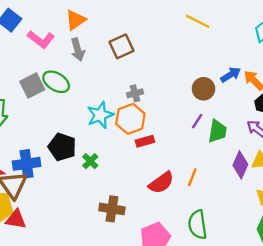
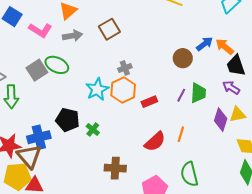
gray arrow: (78, 50) -> (72, 36), turned -78
purple line: (197, 121) -> (181, 95), moved
red rectangle: (145, 141) -> (149, 102), moved

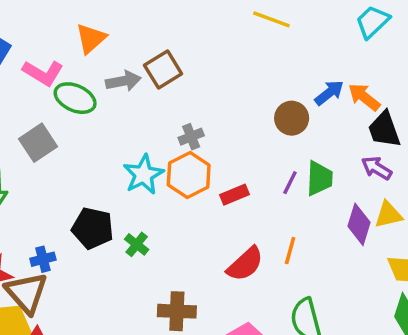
gray arrow: (72, 36) -> (123, 81), moved
green ellipse: (57, 65) -> (75, 98), moved
blue cross: (39, 137) -> (43, 259), size x0.6

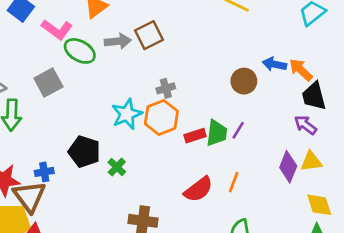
blue arrow: (329, 93) -> (274, 64), turned -135
green trapezoid: (319, 178) -> (217, 133), moved

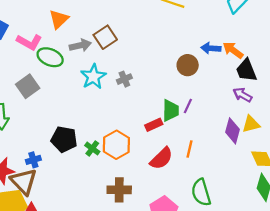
cyan star: (127, 114) -> (93, 77), moved
orange hexagon: (161, 118) -> (116, 145), moved
red rectangle: (195, 136) -> (154, 125), moved

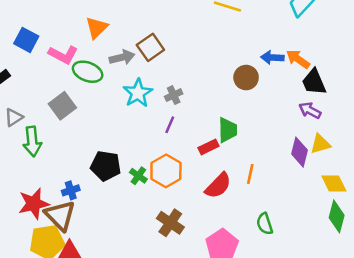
purple line: (188, 106) -> (170, 125), moved
brown cross: (119, 190) -> (170, 223), turned 35
green semicircle: (201, 192) -> (265, 224), size x0.7

